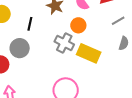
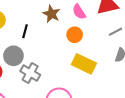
gray cross: (64, 43) -> (30, 73), moved

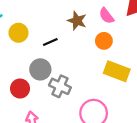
black line: (25, 31) -> (50, 42), turned 56

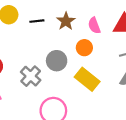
black line: (50, 42) -> (37, 21), moved
gray circle: (40, 69) -> (57, 61), moved

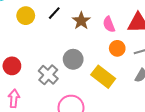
black line: (37, 21) -> (54, 13), moved, turned -40
orange circle: (84, 48) -> (117, 48), moved

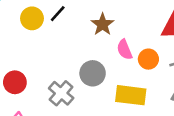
black line: (54, 13) -> (58, 14), moved
pink semicircle: (109, 24) -> (125, 50), moved
yellow rectangle: (103, 77) -> (131, 95), turned -30

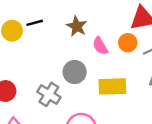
black line: (58, 14) -> (35, 23), turned 42
orange circle: (148, 59) -> (128, 43), moved

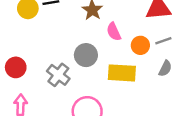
orange circle: (128, 43) -> (140, 45), moved

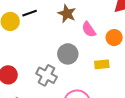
yellow rectangle: (122, 73) -> (102, 64), size x0.6

